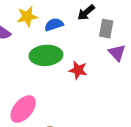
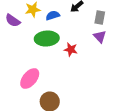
gray rectangle: (106, 29) -> (100, 18), moved

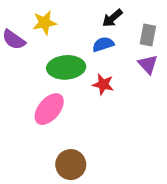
blue semicircle: (53, 16) -> (103, 44), moved
pink ellipse: (30, 78) -> (49, 109), moved

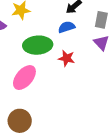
brown circle: (71, 165) -> (20, 121), moved

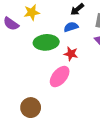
pink ellipse: (24, 78) -> (60, 77), moved

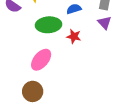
pink ellipse: (60, 77) -> (41, 60), moved

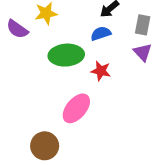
pink ellipse: (41, 60) -> (76, 108), moved

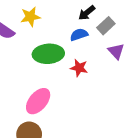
gray rectangle: (143, 25) -> (106, 26), moved, turned 36
pink ellipse: (76, 108) -> (38, 101), moved

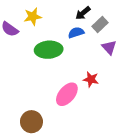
red star: (79, 68) -> (91, 79), moved
pink ellipse: (38, 101) -> (67, 94), moved

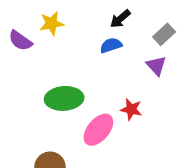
gray rectangle: (100, 25) -> (164, 34), moved
green ellipse: (49, 50) -> (64, 98), moved

